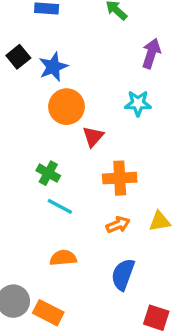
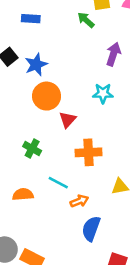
cyan line: (60, 206) -> (58, 183), moved
orange arrow: (118, 225) -> (79, 201), moved
orange semicircle: (63, 258) -> (23, 194), moved

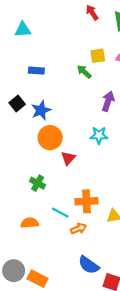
orange cross: (89, 152) -> (86, 201), moved
blue semicircle: (91, 229) -> (89, 265), moved, turned -75

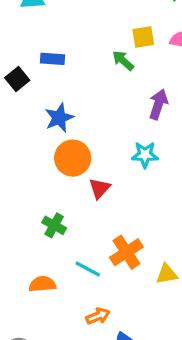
black square: (17, 103) -> (17, 79), moved
orange cross: (86, 201) -> (126, 252), turned -30
orange arrow: (78, 229) -> (98, 316), moved

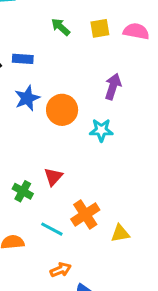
blue rectangle: (52, 59) -> (23, 59), moved
green arrow: (123, 61) -> (61, 27), moved
orange circle: (73, 158) -> (62, 110), moved
red triangle: (100, 188) -> (53, 177), moved

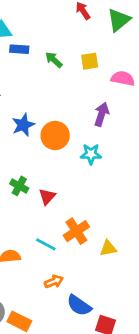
pink semicircle: (136, 31) -> (123, 78), moved
blue rectangle: (23, 59) -> (19, 49), moved
green cross: (23, 191) -> (19, 186), moved

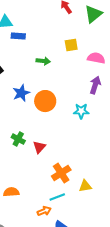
green arrow: (54, 60) -> (43, 61), moved, turned 144
purple arrow: (102, 114) -> (95, 85), moved
cyan star: (91, 154) -> (81, 111), moved
cyan line: (46, 244) -> (57, 197), moved, turned -49

